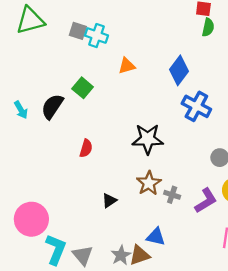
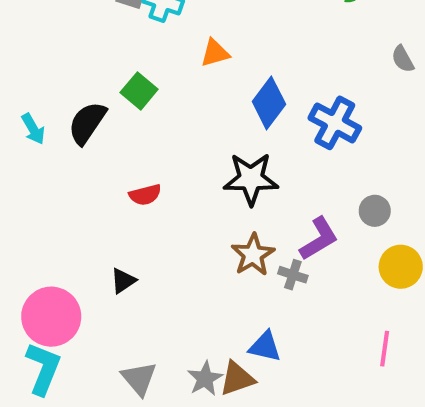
blue diamond: (179, 70) -> (269, 103), moved
red semicircle: (86, 148) -> (145, 195), turned 60
black triangle: (109, 201) -> (123, 281), moved
purple L-shape: (206, 201) -> (319, 239), moved
cyan L-shape: (56, 249) -> (43, 369), moved

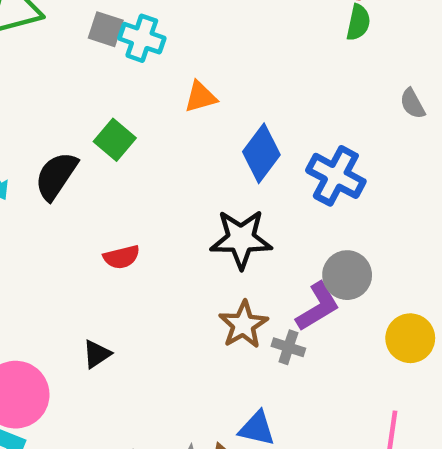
gray circle: (375, 211) -> (347, 275), moved, size x1.4

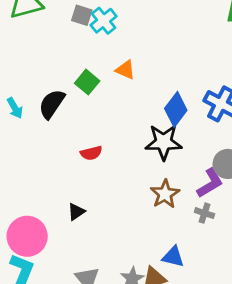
cyan cross: (142, 38) -> (104, 21), turned 32
orange triangle: (200, 97) -> (125, 70), moved, turned 40
blue diamond: (261, 153) -> (176, 109), moved
gray cross: (288, 347) -> (204, 213), moved

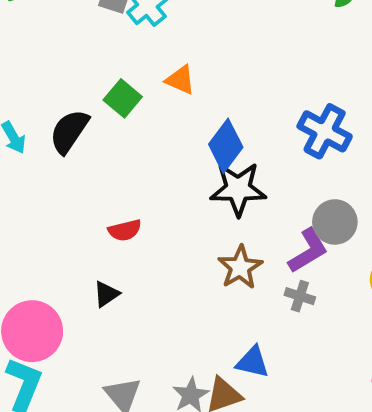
blue diamond: (176, 109) -> (226, 146), moved
red semicircle: (91, 153) -> (125, 230), moved

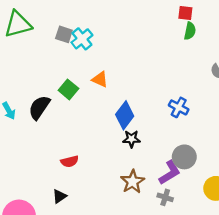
blue cross: (325, 131) -> (179, 107), size x0.7
black star: (238, 189) -> (131, 139), size x0.6

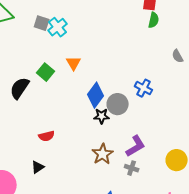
orange triangle: (100, 79) -> (74, 63), turned 35
gray circle: (184, 157) -> (118, 104), moved

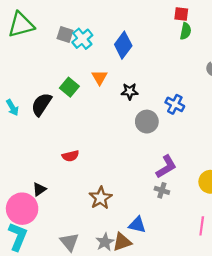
blue diamond: (96, 95) -> (123, 45), moved
black star: (102, 116) -> (130, 91), moved
brown star: (103, 154) -> (101, 198), moved
black triangle: (38, 167) -> (39, 189), moved

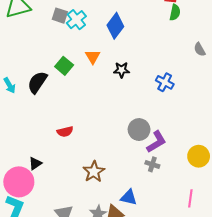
gray circle: (147, 122) -> (139, 130), moved

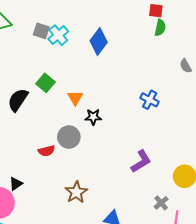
orange triangle: (93, 57) -> (75, 98), moved
black star: (122, 70) -> (93, 117), moved
gray circle: (139, 130) -> (69, 137), moved
gray cross: (152, 164) -> (161, 203), moved, turned 32

